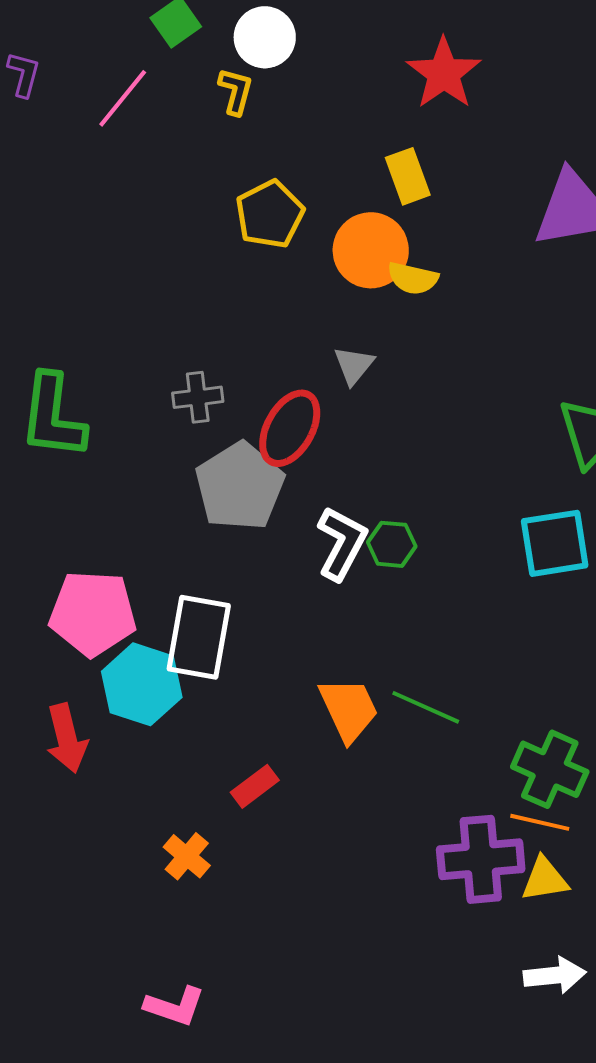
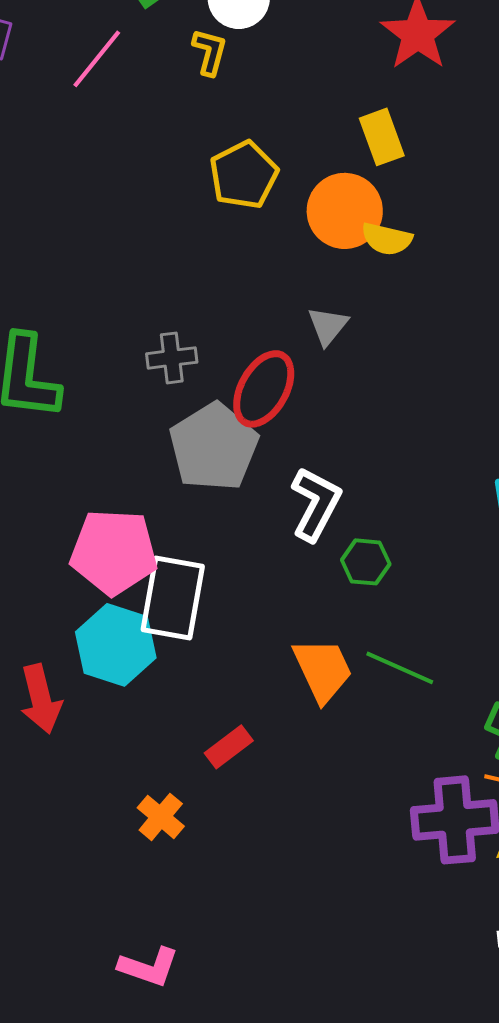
green hexagon: (392, 544) -> (366, 562), moved
pink pentagon: (93, 613) -> (114, 552), moved

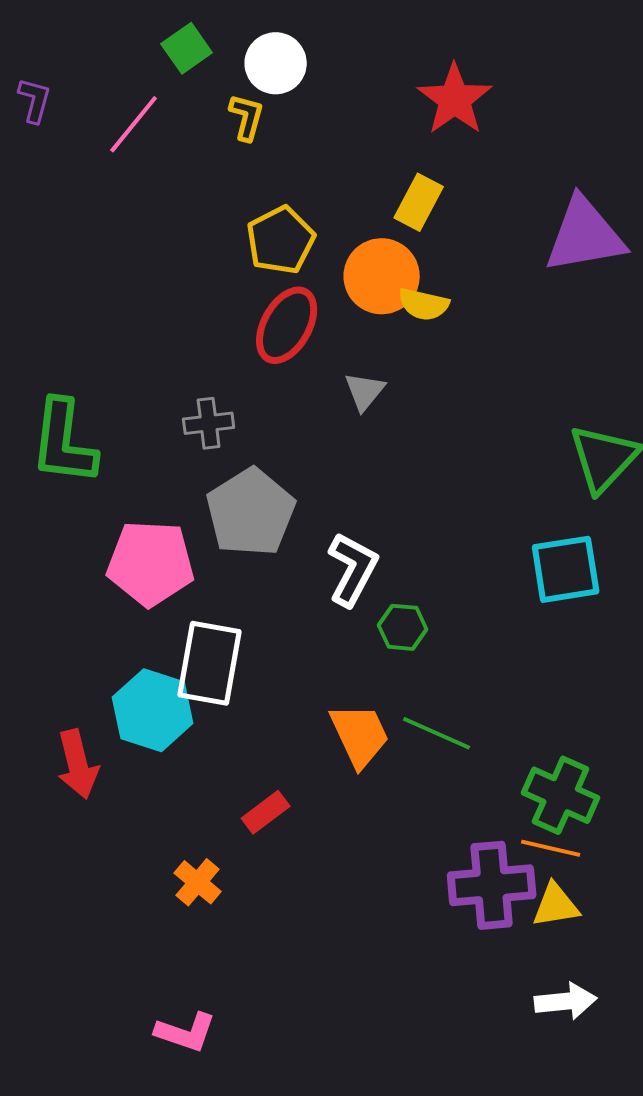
yellow rectangle: (382, 137) -> (419, 202), turned 48
red ellipse: (264, 389) -> (287, 325), moved
pink pentagon: (114, 552) -> (151, 563), moved

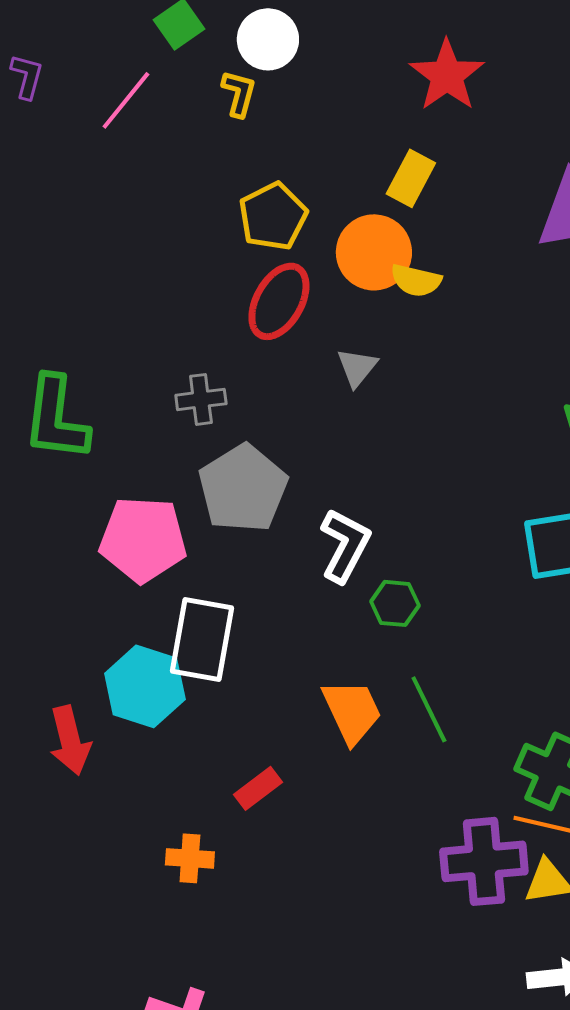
green line: (437, 733) -> (429, 709), turned 40
orange cross: (198, 882) -> (190, 858), turned -36

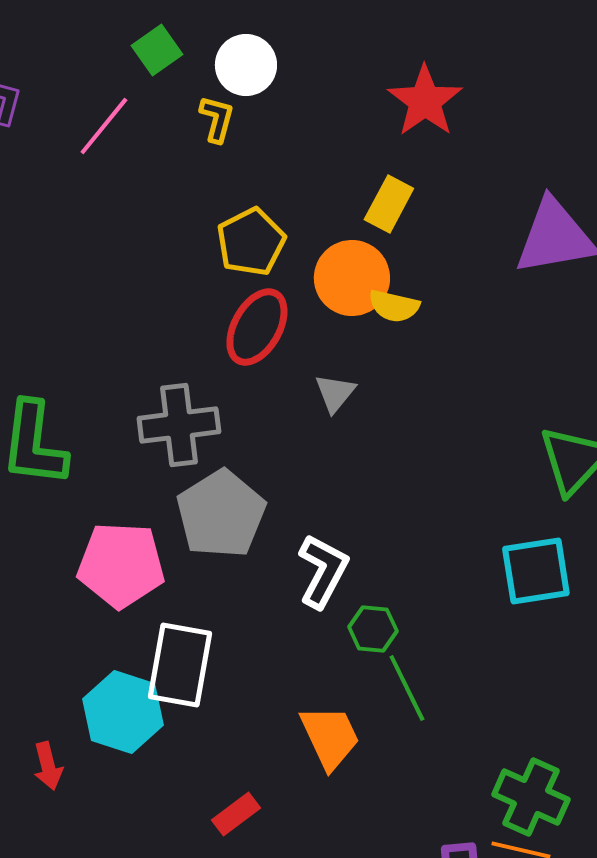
gray cross: (201, 399) -> (179, 425), size x1.6
green line: (429, 709) -> (407, 688), moved
red arrow: (70, 740) -> (48, 766), size x0.7

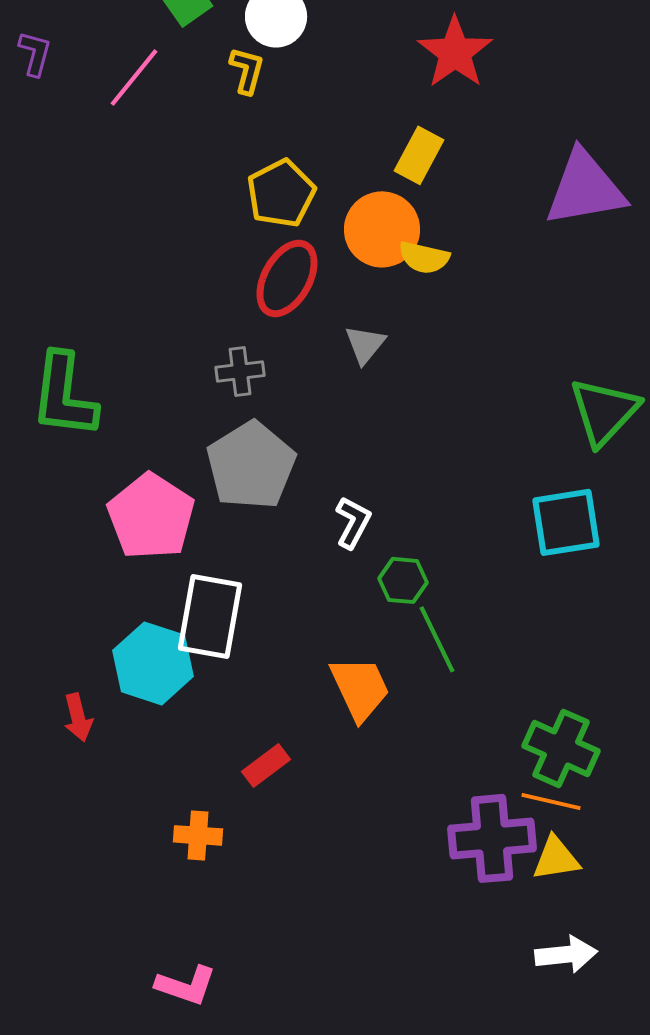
gray cross: (179, 425) -> (240, 371), moved, size x0.6
pink pentagon: (121, 565) -> (151, 516), turned 30
white L-shape: (323, 571) -> (353, 522), size x0.7

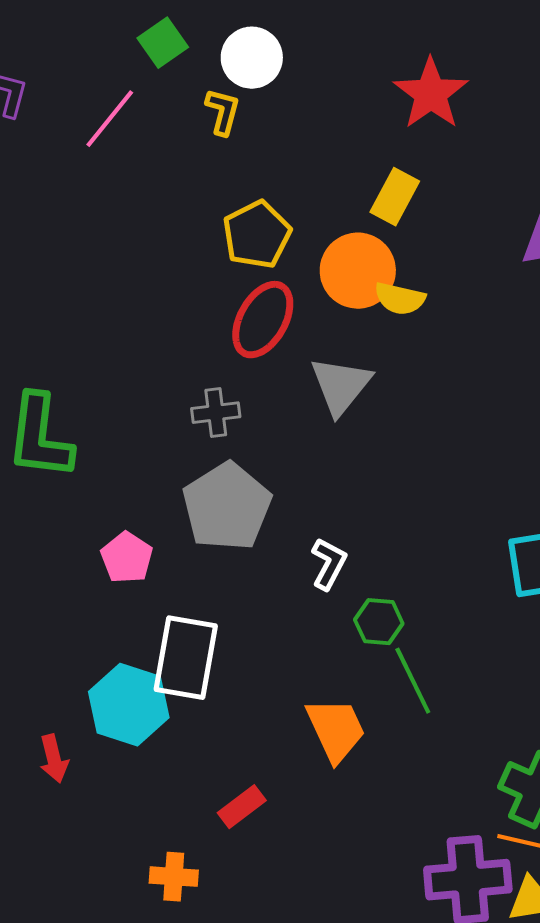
gray triangle: (365, 344) -> (341, 386), size x1.5
pink pentagon: (151, 516) -> (127, 558), size x0.6

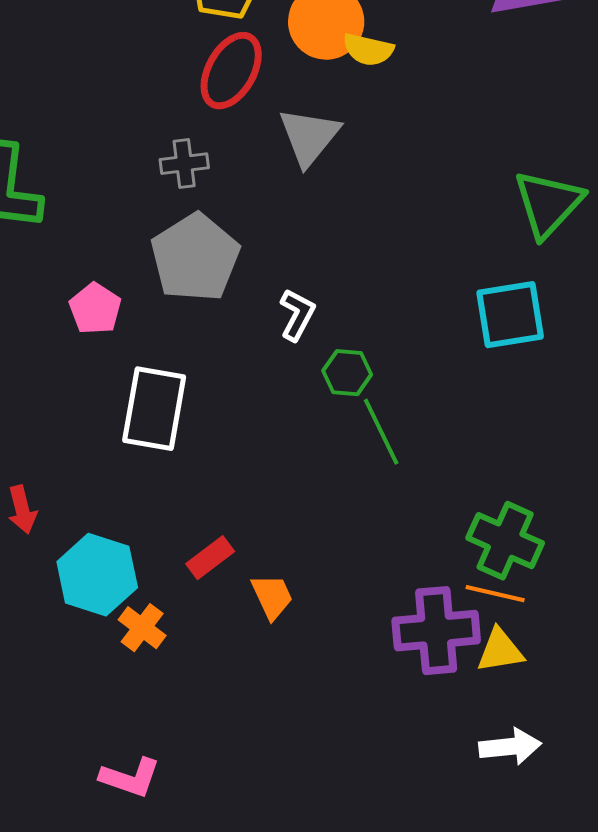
cyan hexagon: (129, 705) -> (97, 575), moved
orange trapezoid: (336, 730) -> (272, 597), moved, size x0.7
orange cross: (174, 877) -> (142, 628), turned 33

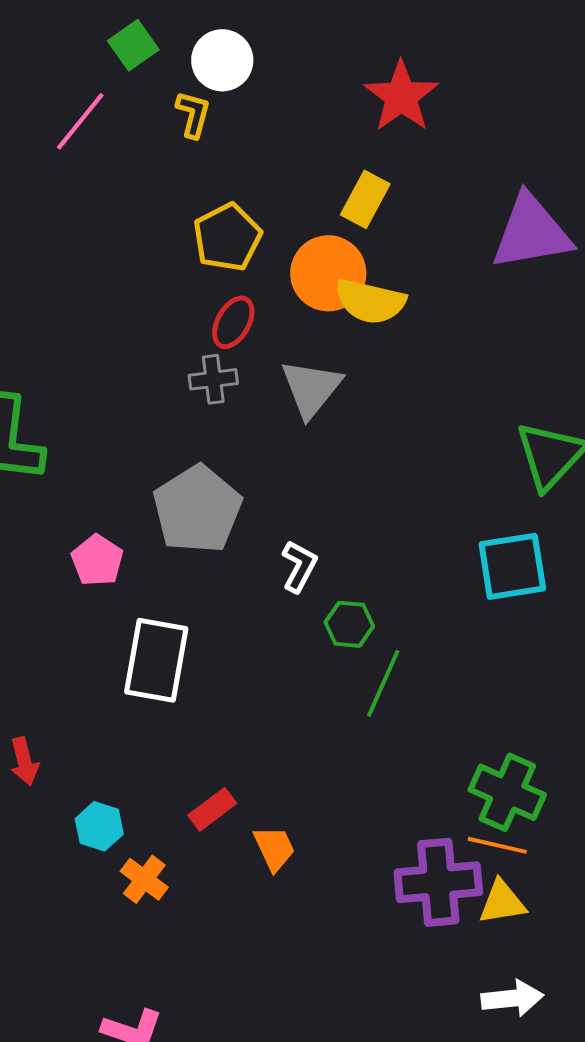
yellow semicircle: (368, 50) -> (370, 301), size x1.4
red ellipse: (231, 71) -> (233, 322), size x0.7
gray cross: (184, 164) -> (213, 379), moved
green line: (381, 432) -> (383, 683), turned 50
cyan hexagon: (97, 575) -> (99, 826), size x0.6

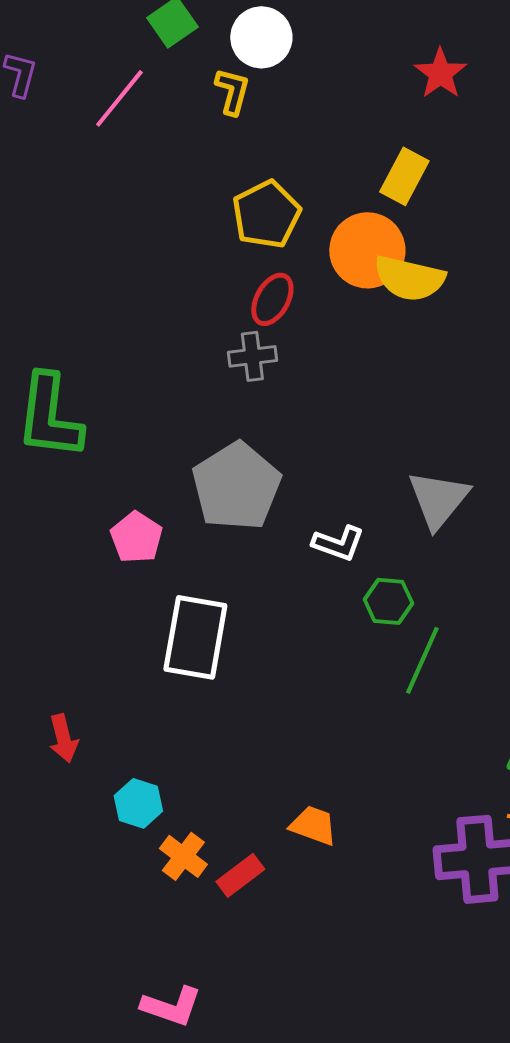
red star: (401, 96) -> (440, 73), size x0.7
gray triangle: (311, 388) -> (438, 499), moved
white L-shape: (299, 566) -> (338, 543), turned 82
red rectangle: (212, 809) -> (240, 875), moved
orange trapezoid: (274, 848) -> (313, 825), turned -45

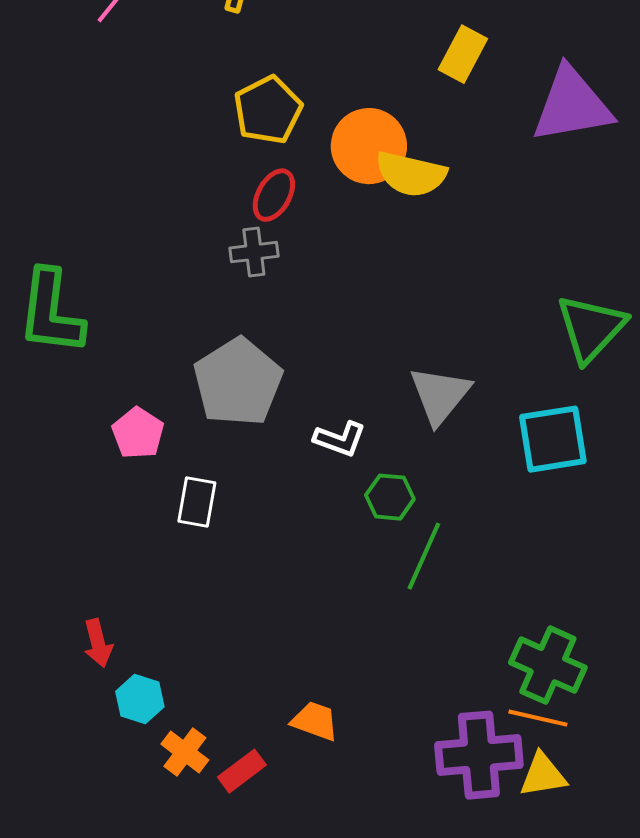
yellow rectangle: (404, 176) -> (463, 54), moved
white rectangle: (195, 637) -> (197, 502), moved, size x0.6
red arrow: (63, 738) -> (98, 643), moved

